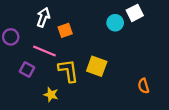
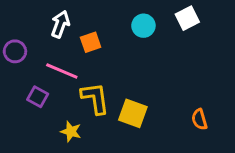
cyan circle: (115, 23) -> (143, 26), moved
yellow square: (97, 66) -> (133, 113), moved

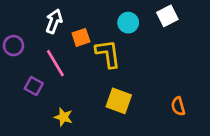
pink line: (62, 71) -> (55, 63), turned 36
yellow L-shape: (95, 98) -> (108, 54), moved

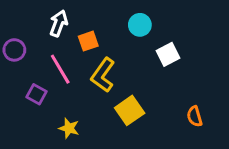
white square: (167, 16) -> (168, 54), moved
yellow L-shape: (108, 54) -> (103, 75), moved, turned -136
yellow square: (119, 101) -> (130, 110), turned 35

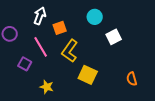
yellow square: (130, 110) -> (88, 75), turned -30

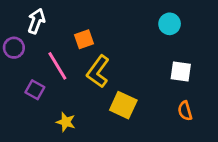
white arrow: (40, 16) -> (36, 21), moved
cyan circle: (95, 17) -> (170, 24), moved
white square: (114, 37) -> (181, 72), moved, turned 35

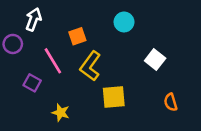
cyan circle: (170, 24) -> (124, 22), moved
white square: (181, 72) -> (155, 60), moved, turned 30
yellow square: (123, 105) -> (114, 97), turned -30

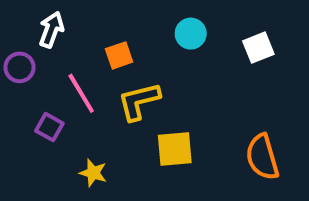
white square: (155, 60) -> (258, 48), moved, turned 30
yellow L-shape: (90, 66) -> (139, 101), turned 40
orange semicircle: (171, 102) -> (262, 157), size x1.6

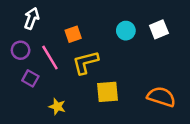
cyan circle: (191, 34) -> (126, 31), moved
purple circle: (20, 67) -> (21, 50), moved
orange semicircle: (262, 157) -> (161, 97), turned 124

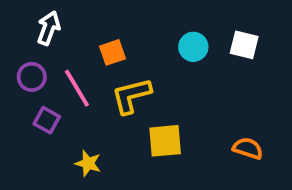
white square: (159, 29) -> (244, 45), turned 36
orange semicircle: (161, 97) -> (248, 148), size x0.7

